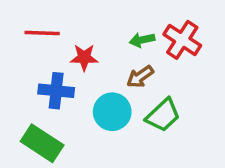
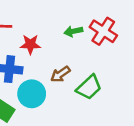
brown arrow: (140, 77) -> (60, 74), moved
cyan circle: (112, 112) -> (32, 94), moved

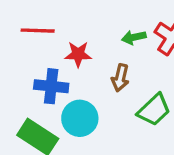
brown arrow: (60, 74) -> (120, 78), moved, turned -42

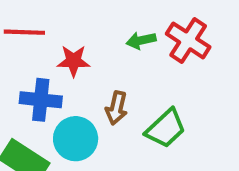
brown arrow: (120, 78) -> (116, 108), moved

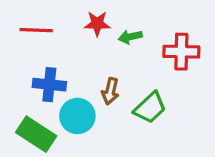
red cross: (188, 40) -> (181, 52), moved, turned -32
red star: (74, 61) -> (97, 24), moved

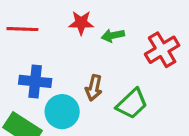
red cross: (181, 52) -> (162, 50), turned -32

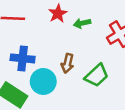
red star: (81, 23) -> (58, 14), turned -30

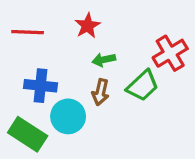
green arrow: (82, 23) -> (104, 60), moved
green trapezoid: (97, 75) -> (143, 86), moved

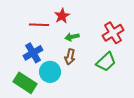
red line: (28, 32) -> (39, 25), moved
blue cross: (41, 86) -> (33, 53), turned -36
green trapezoid: (143, 86) -> (106, 62), moved

